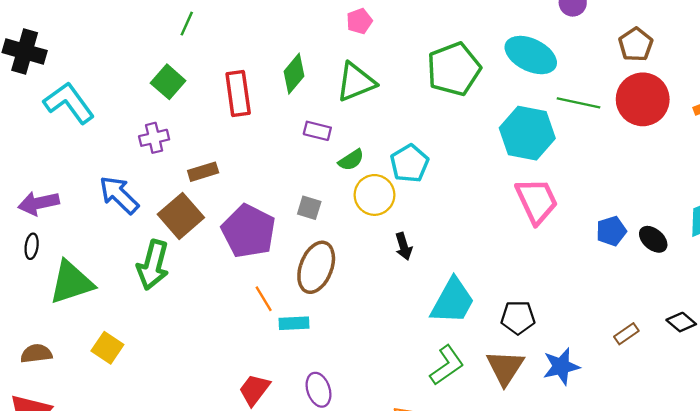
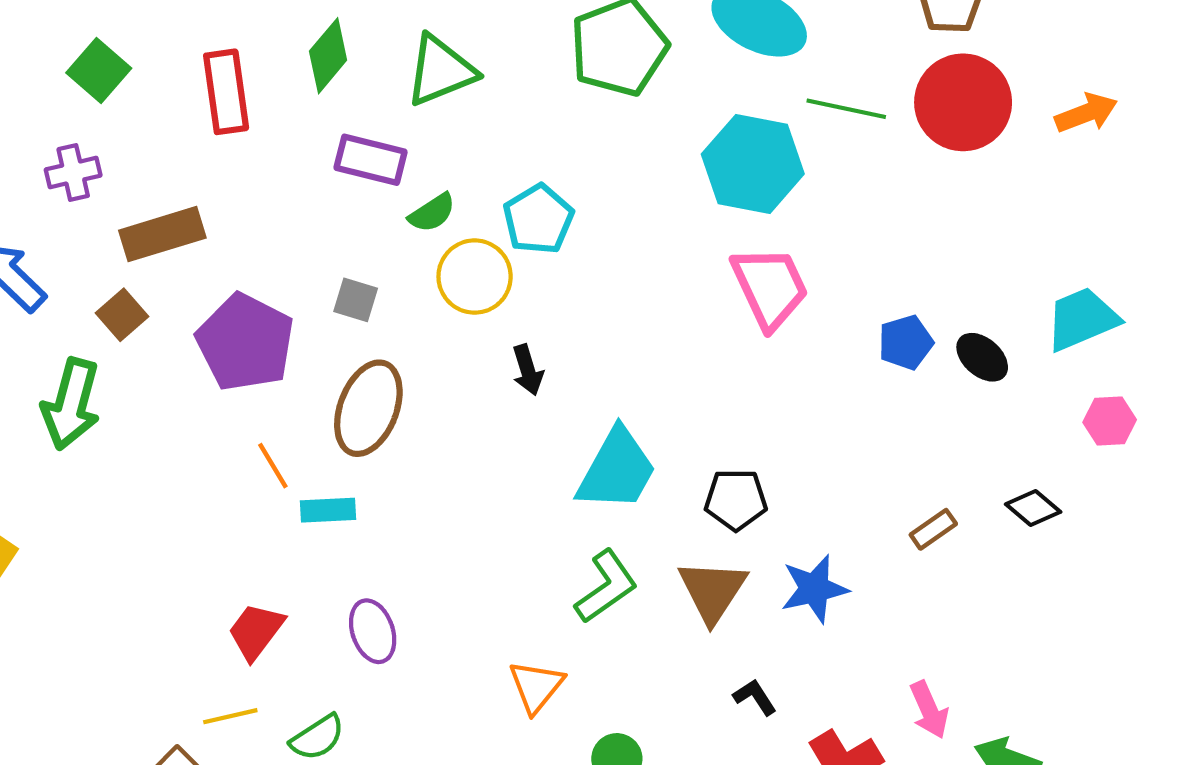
purple rectangle: (317, 131) -> (371, 160), size x1.4
brown rectangle: (203, 172) -> (162, 234), size x1.5
brown square: (181, 216) -> (122, 315), size x0.6

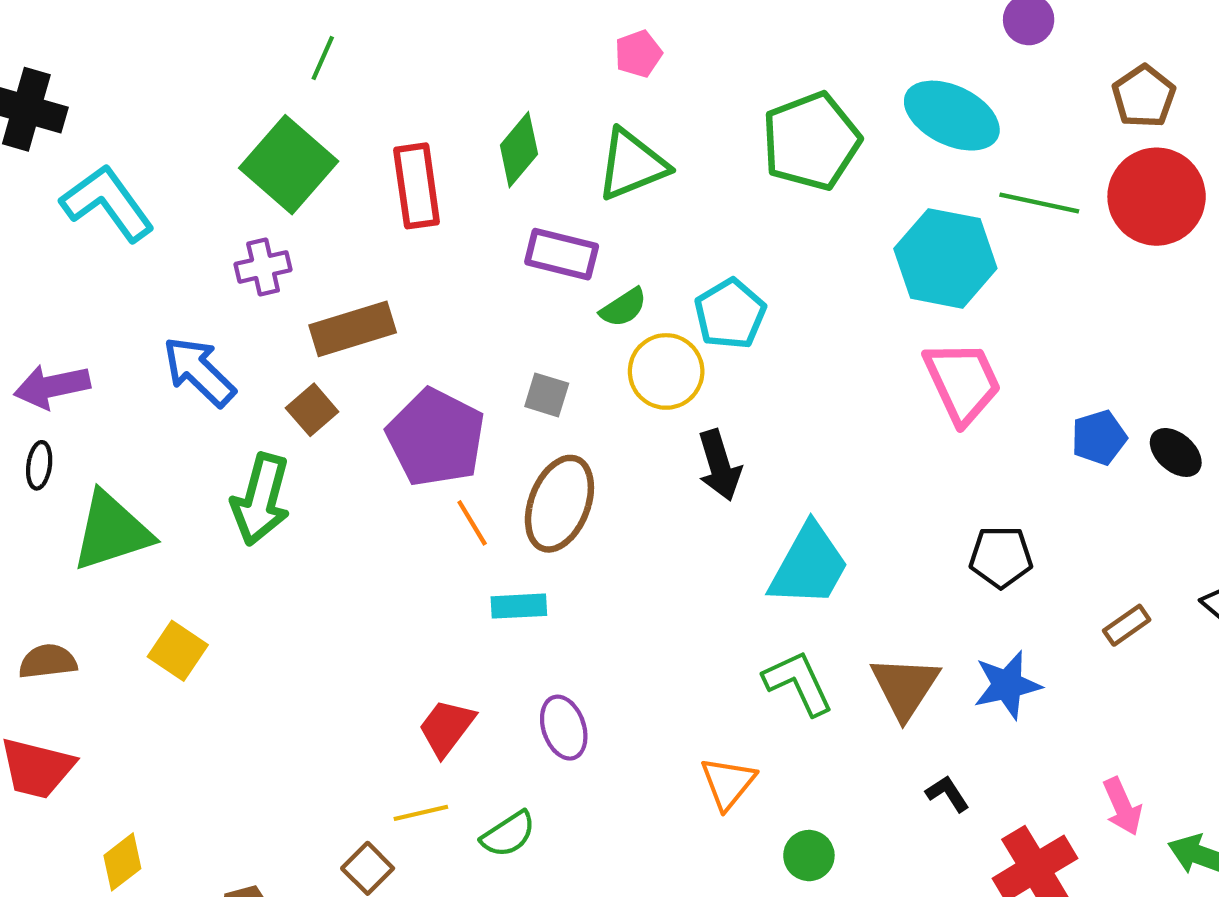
green square: (99, 71) -> (289, 165), size x1.5
black arrow: (528, 370) -> (719, 465), size x1.4
orange line: (273, 466) -> (472, 523), moved
black pentagon: (736, 500) -> (1001, 557), moved
green L-shape: (606, 587) -> (798, 683), turned -80

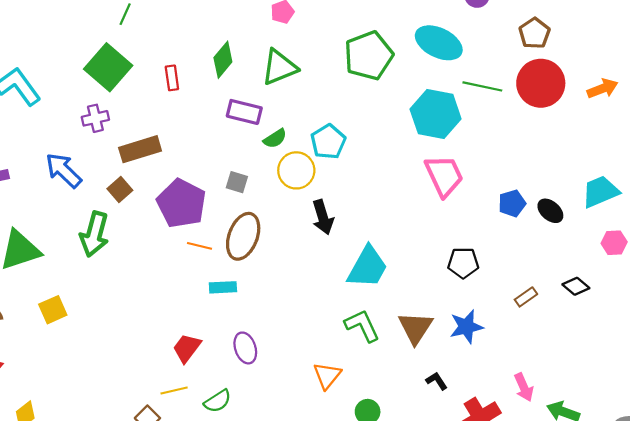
red rectangle: (417, 186) -> (172, 78), size x0.6
orange line: (472, 523) -> (200, 246), turned -45
yellow square: (178, 651) -> (53, 310), turned 32

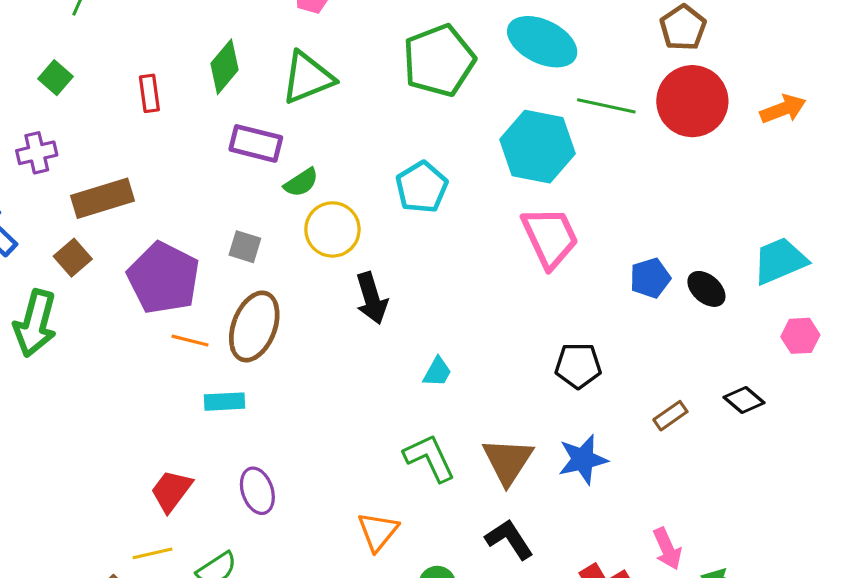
green square: (108, 67) -> (56, 78), size x0.5
cyan pentagon: (328, 142) -> (422, 187), moved
cyan trapezoid: (368, 267) -> (437, 372), size x0.5
black L-shape: (437, 381) -> (509, 539), moved, size x1.5

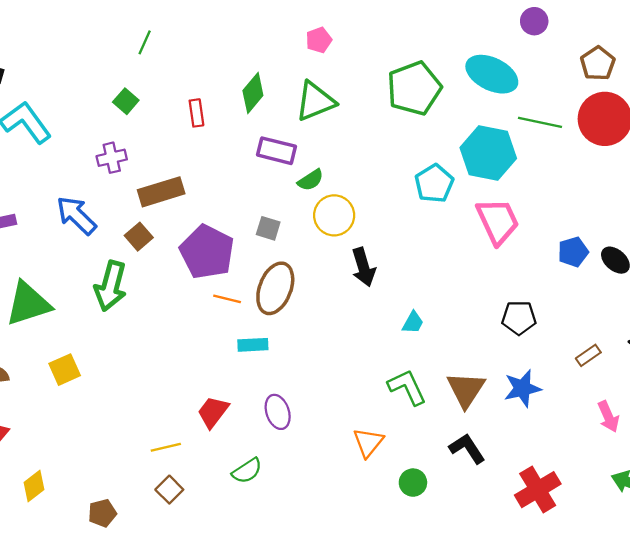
cyan pentagon: (422, 187) -> (434, 184), moved
pink arrow: (667, 549) -> (608, 417), moved
yellow line: (153, 553) -> (166, 447), moved

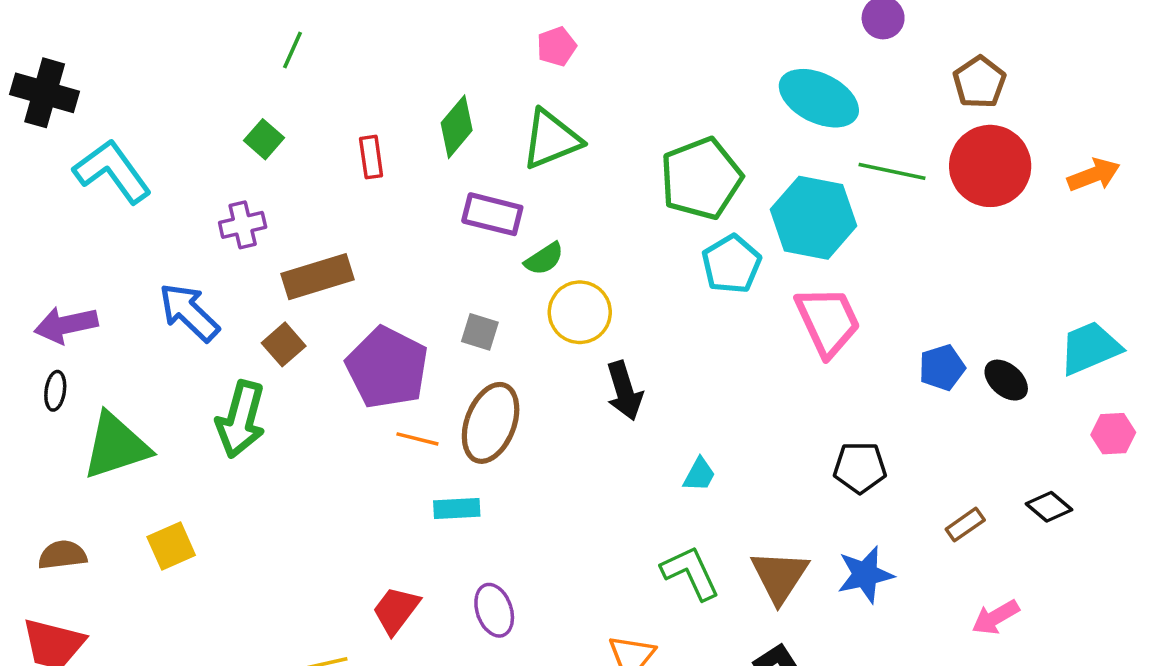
green pentagon: (414, 88) -> (701, 178), moved
pink arrow: (608, 417) -> (995, 617), turned 84

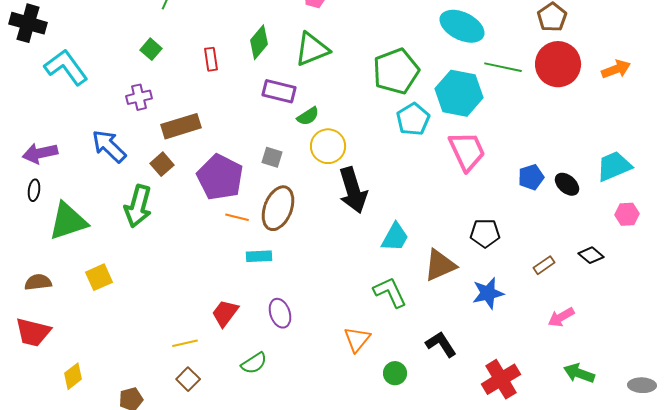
black arrow: (624, 391) -> (353, 190), size x1.4
cyan trapezoid: (699, 475) -> (395, 237), size x1.5
brown triangle: (780, 576) -> (440, 265), moved, turned 33

